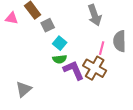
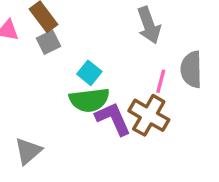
gray square: (48, 25) -> (49, 42), moved
green semicircle: (60, 59) -> (89, 100), size x1.6

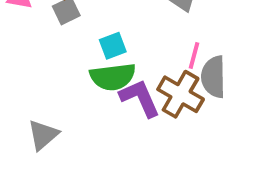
gray semicircle: (191, 69) -> (213, 77), moved
cyan square: (89, 73) -> (113, 46), turned 30

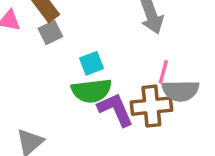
gray semicircle: (213, 77) -> (181, 91), turned -90
brown cross: (181, 94) -> (151, 106), turned -36

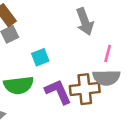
pink line: (163, 72) -> (108, 53), moved
green semicircle: (91, 91) -> (19, 85), moved

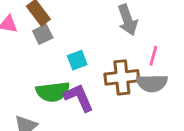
brown cross: (85, 89) -> (122, 77), moved
purple L-shape: (58, 92) -> (79, 98), moved

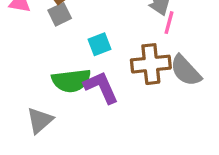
pink line: (153, 56) -> (169, 23), moved
gray semicircle: (152, 83) -> (186, 71), turned 48

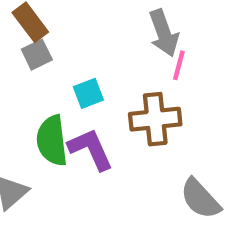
gray semicircle: (186, 71) -> (200, 199), moved
green semicircle: (71, 81) -> (52, 141), turned 90

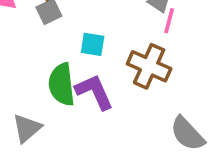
cyan square: (88, 93) -> (93, 44), turned 30
brown cross: (155, 119) -> (149, 66), turned 30

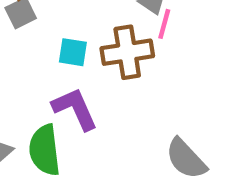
brown cross: (149, 66) -> (127, 52), moved, turned -33
green semicircle: (62, 85) -> (45, 150), moved

